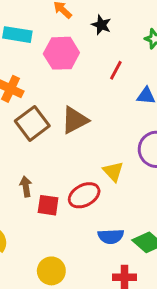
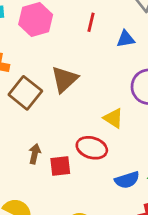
brown arrow: (26, 186) -> (35, 154), turned 36
red ellipse: (84, 195) -> (92, 148), turned 60

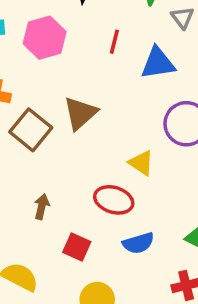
blue triangle: (126, 39) -> (158, 63), size x1.5
red square: (60, 166) -> (77, 247), moved, turned 30
blue semicircle: (127, 180) -> (138, 243), moved

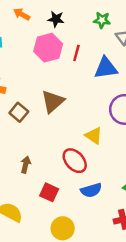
pink hexagon: (45, 38) -> (48, 48), moved
brown square: (31, 130) -> (19, 112), size x0.7
red ellipse: (114, 200) -> (75, 161), turned 30

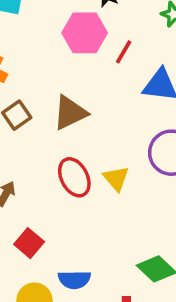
red ellipse: (75, 161) -> (74, 177), moved
blue semicircle: (91, 190) -> (74, 280), moved

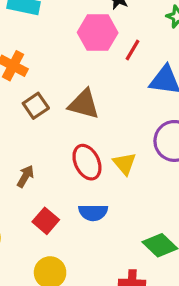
brown triangle: (70, 113) -> (84, 104), turned 40
blue semicircle: (74, 280) -> (93, 212), moved

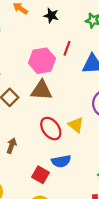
pink hexagon: (98, 33) -> (42, 61), moved
red square: (46, 221) -> (41, 175), moved

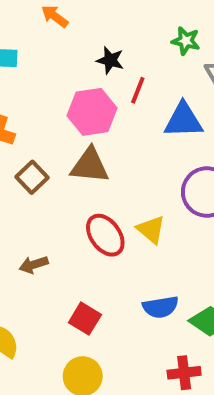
black star: (51, 16) -> (110, 60), moved
brown arrow: (12, 146) -> (34, 265), turned -128
blue semicircle: (61, 161) -> (161, 307), moved

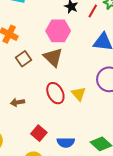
red line: (138, 90) -> (93, 11), moved
brown triangle: (90, 166) -> (53, 57), turned 30
blue semicircle: (161, 307) -> (66, 142), moved

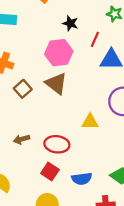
red line: (93, 11) -> (95, 39), moved
red ellipse: (55, 93) -> (57, 144), moved, turned -50
yellow triangle: (79, 94) -> (90, 122), turned -42

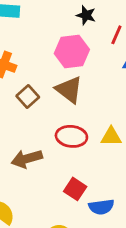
brown arrow: (22, 139) -> (27, 159), size x1.5
red ellipse: (57, 144) -> (71, 136), moved
red square: (50, 171) -> (75, 189), moved

